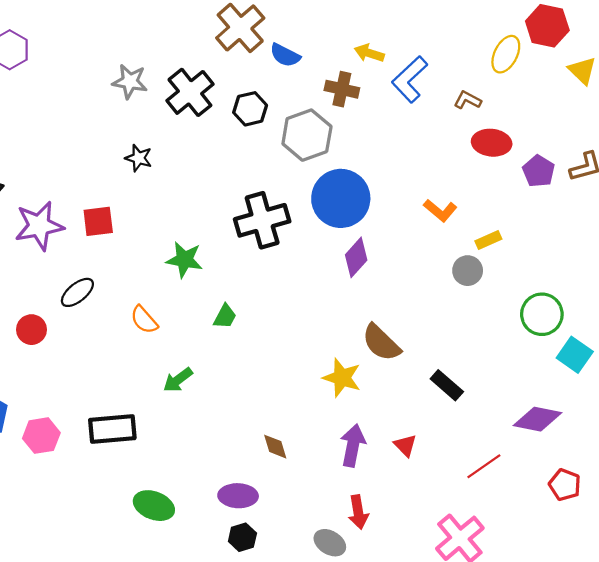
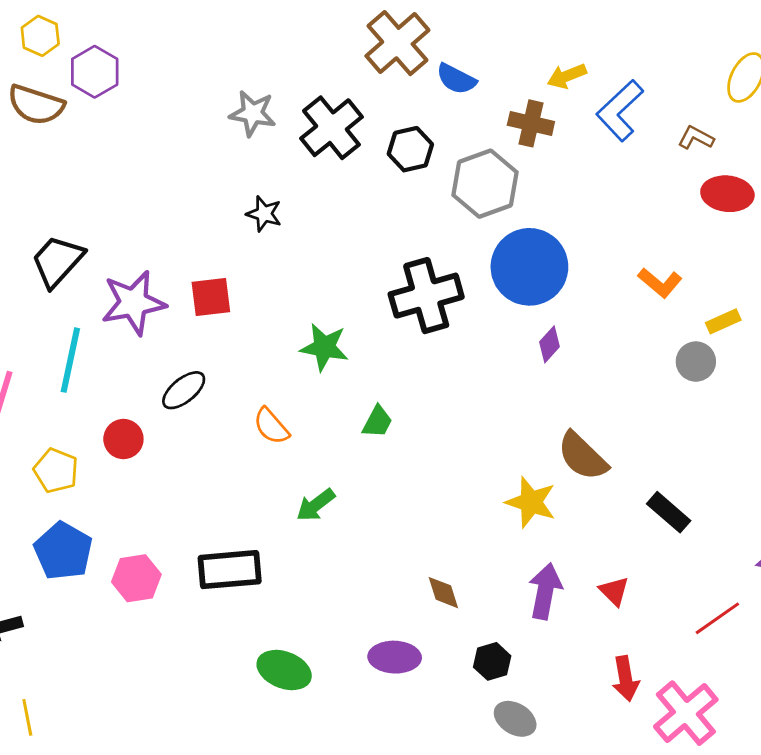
yellow arrow: (369, 53) -> (567, 76), turned -40
purple diamond: (356, 257) -> (550, 344), size x0.7
red arrow: (358, 512) -> (626, 679), moved
black hexagon: (242, 537) -> (492, 661), moved

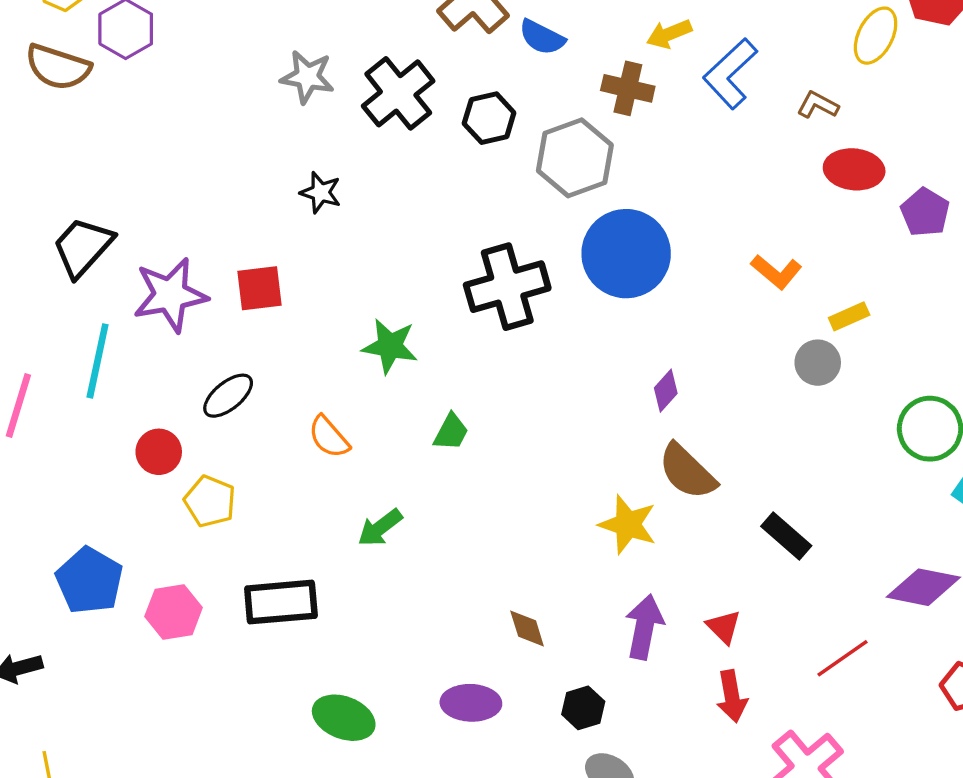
purple diamond: (550, 344) -> (666, 391), moved
yellow pentagon: (56, 471) -> (210, 501), moved
red arrow: (626, 679) -> (732, 696), moved

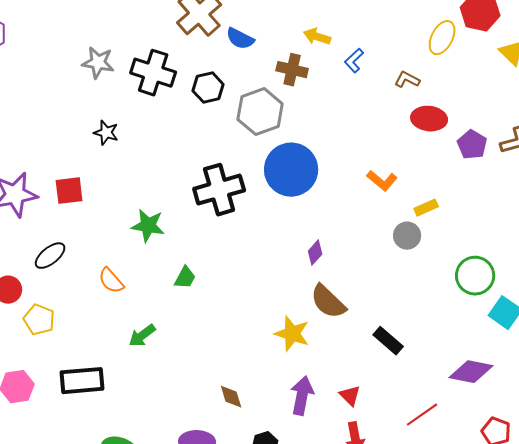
yellow arrow: (669, 34) -> (317, 37), turned 40
blue L-shape: (730, 74) -> (354, 61), size x0.6
black cross: (398, 93) -> (153, 73), turned -33

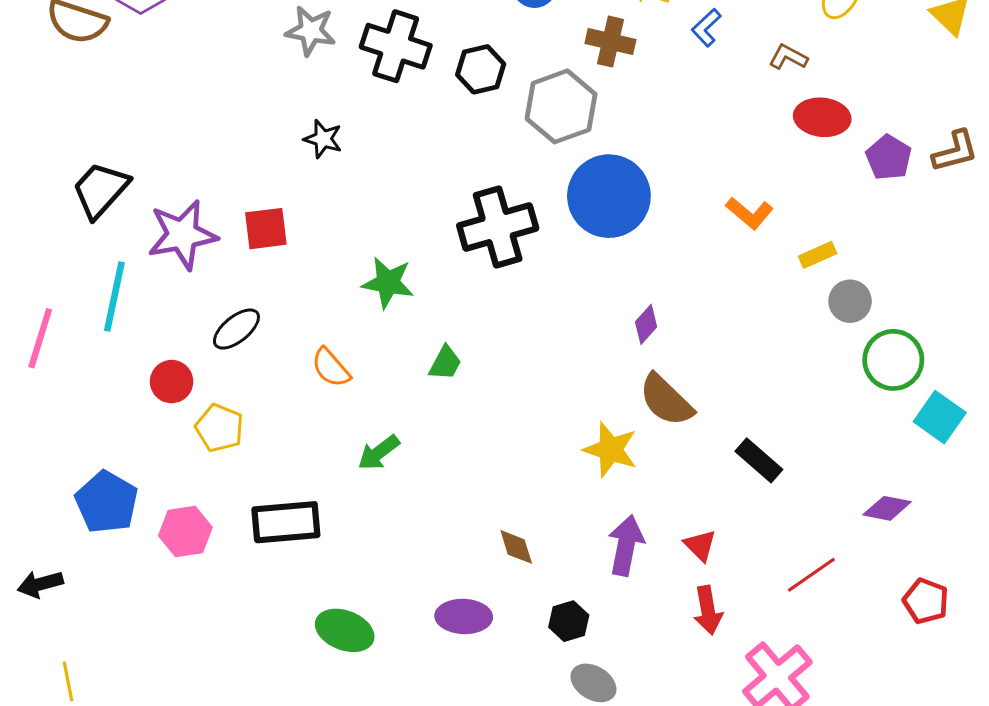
gray circle: (407, 236) -> (850, 301), moved
purple diamond: (471, 372) -> (887, 508), size x0.7

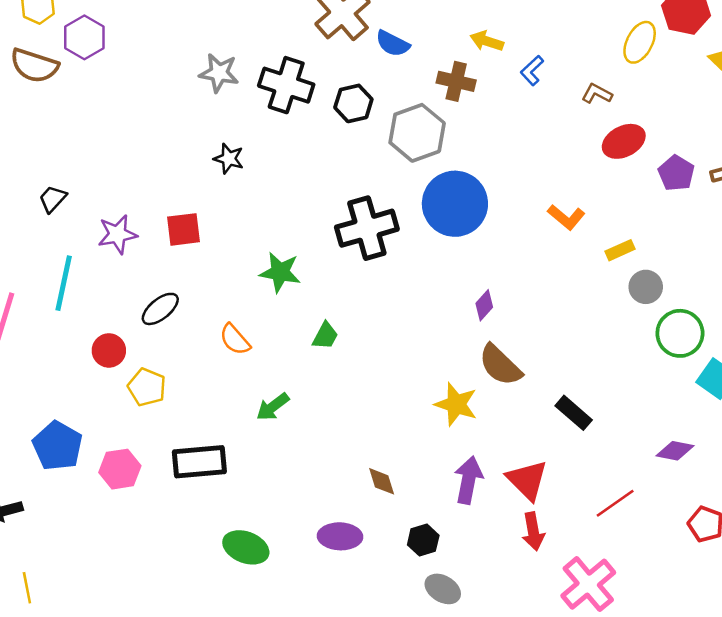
red ellipse: (822, 117) -> (624, 141), turned -33
black trapezoid: (100, 190) -> (53, 199), size x0.6
purple star: (182, 235) -> (117, 234), size x0.7
red triangle: (700, 545) -> (527, 480), size x1.6

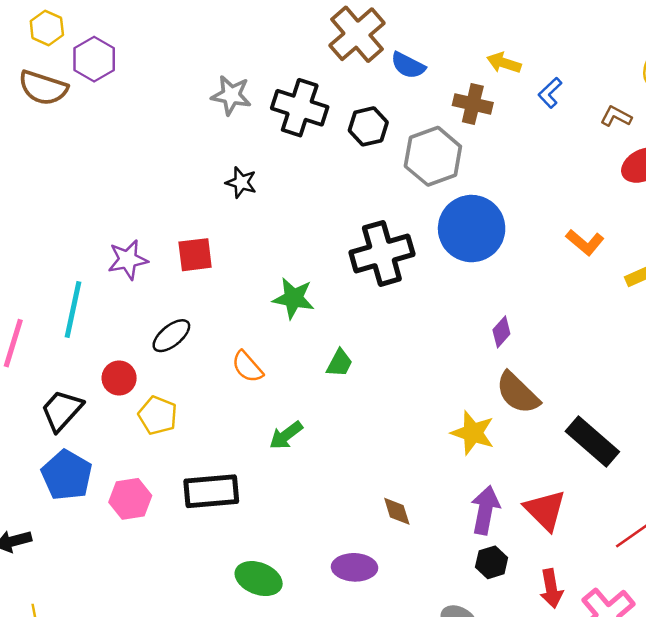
black trapezoid: (53, 199) -> (62, 410), moved, size x1.5
black rectangle: (574, 413) -> (592, 442), size x1.4
red arrow: (533, 531) -> (551, 589), moved
black hexagon: (423, 540) -> (492, 562), moved

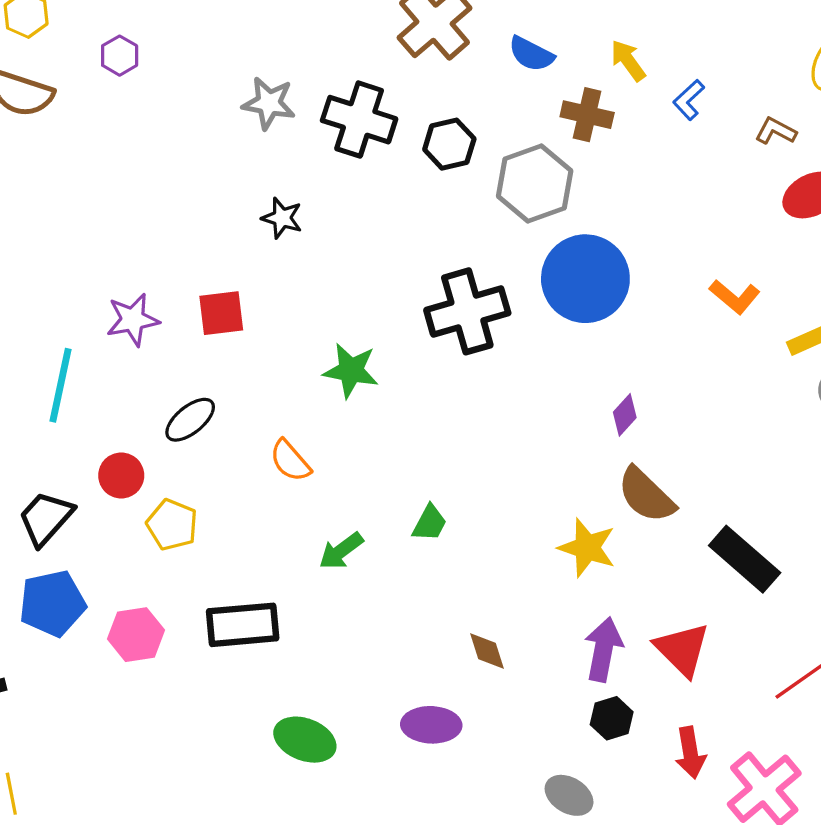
purple hexagon: (94, 59) -> (120, 56), moved, size x0.7
yellow arrow: (504, 63) -> (628, 60), turned 36
blue semicircle: (408, 65) -> (531, 54), moved
green trapezoid: (340, 363) -> (430, 523), moved
blue pentagon: (67, 475) -> (52, 603), turned 30

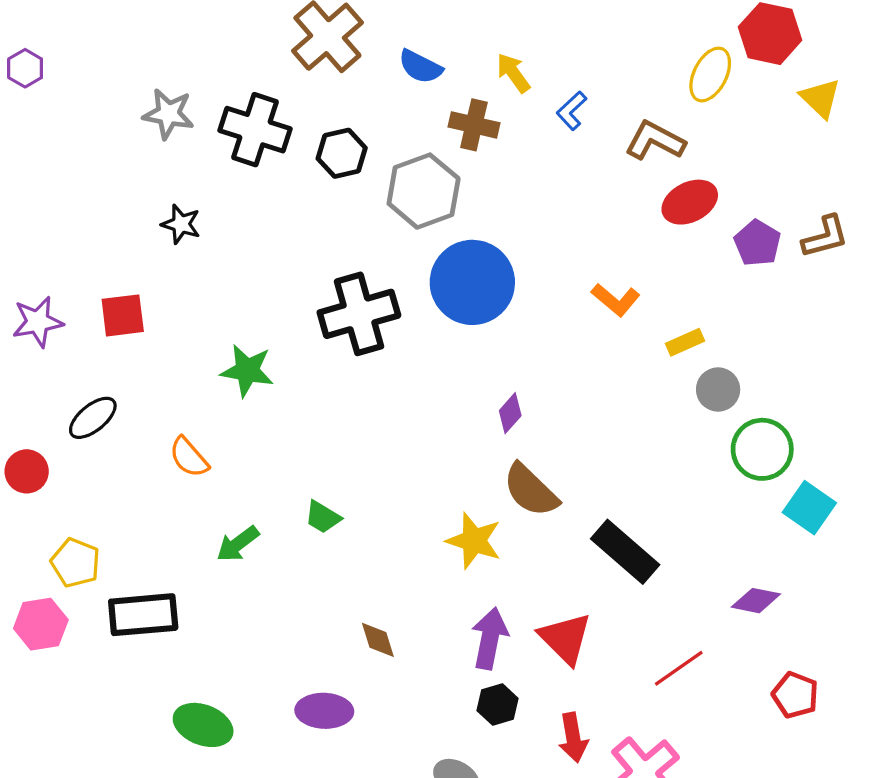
brown L-shape: (776, 131) -> (655, 141), size x1.5
green trapezoid: (430, 523) -> (323, 517), turned 93
yellow pentagon: (172, 525) -> (75, 563), moved

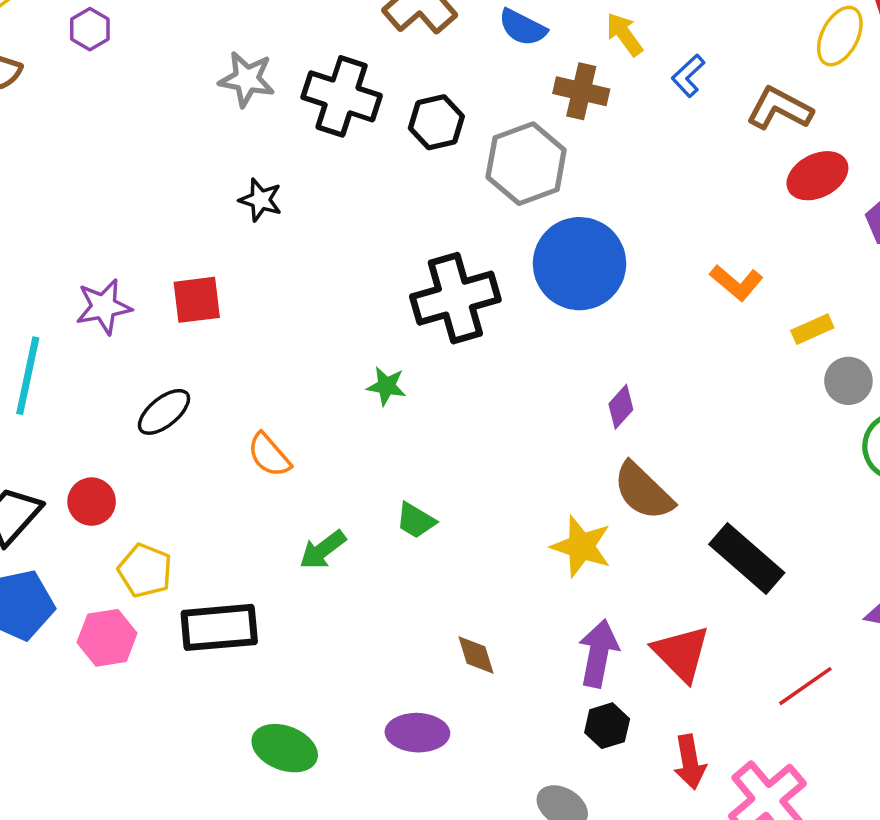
green star: (247, 371) -> (386, 386), moved, size x0.7
red circle: (27, 471) -> (92, 502), moved

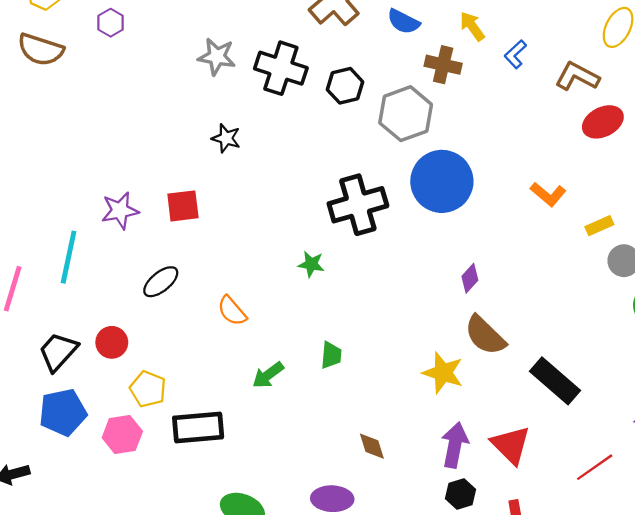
green trapezoid: (416, 521) -> (331, 355), turned -116

